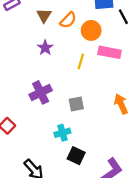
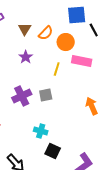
gray square: (76, 104) -> (46, 95), moved
cyan cross: (62, 133) -> (41, 131), turned 32

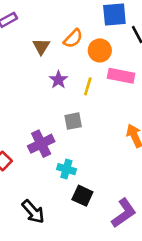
brown triangle: (25, 29) -> (41, 46), moved
purple star: (26, 57) -> (58, 80), moved
purple cross: (22, 96) -> (41, 144), moved

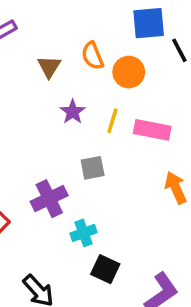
orange semicircle: (73, 38) -> (93, 56), turned 114
pink rectangle: (121, 76) -> (152, 130), moved
cyan cross: (66, 169) -> (84, 233), turned -36

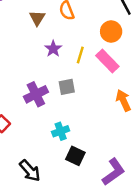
orange circle: (129, 72) -> (111, 32), moved
pink rectangle: (152, 130) -> (107, 61), turned 35
purple cross: (49, 199) -> (36, 94), moved

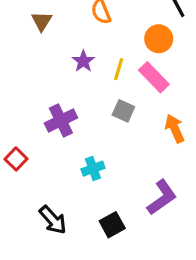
brown triangle: (37, 18) -> (42, 21), moved
gray square: (67, 87) -> (123, 111), moved, turned 35
black square: (75, 156) -> (112, 225), moved, turned 36
purple L-shape: (114, 172) -> (162, 197), moved

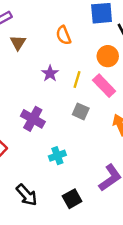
purple cross: (61, 120) -> (33, 119), turned -35

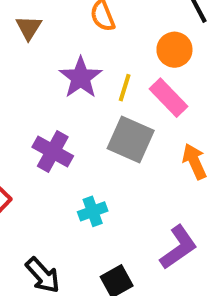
purple star: (50, 73) -> (81, 78), size x1.5
gray square: (81, 111) -> (131, 140), size x1.6

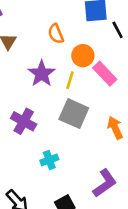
orange circle: (174, 50) -> (83, 56), moved
pink rectangle: (169, 98) -> (105, 74), moved

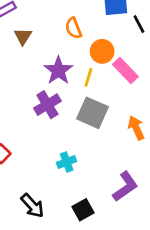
purple cross: (24, 121) -> (47, 105), moved, turned 30

